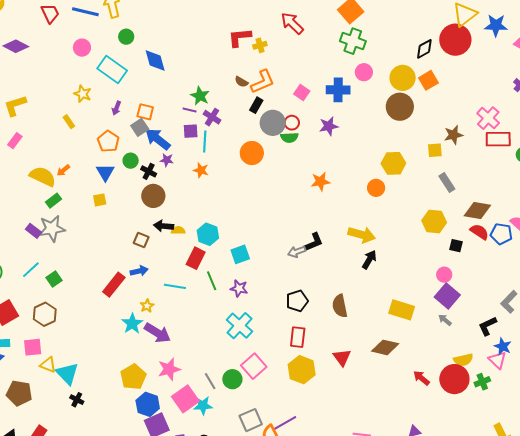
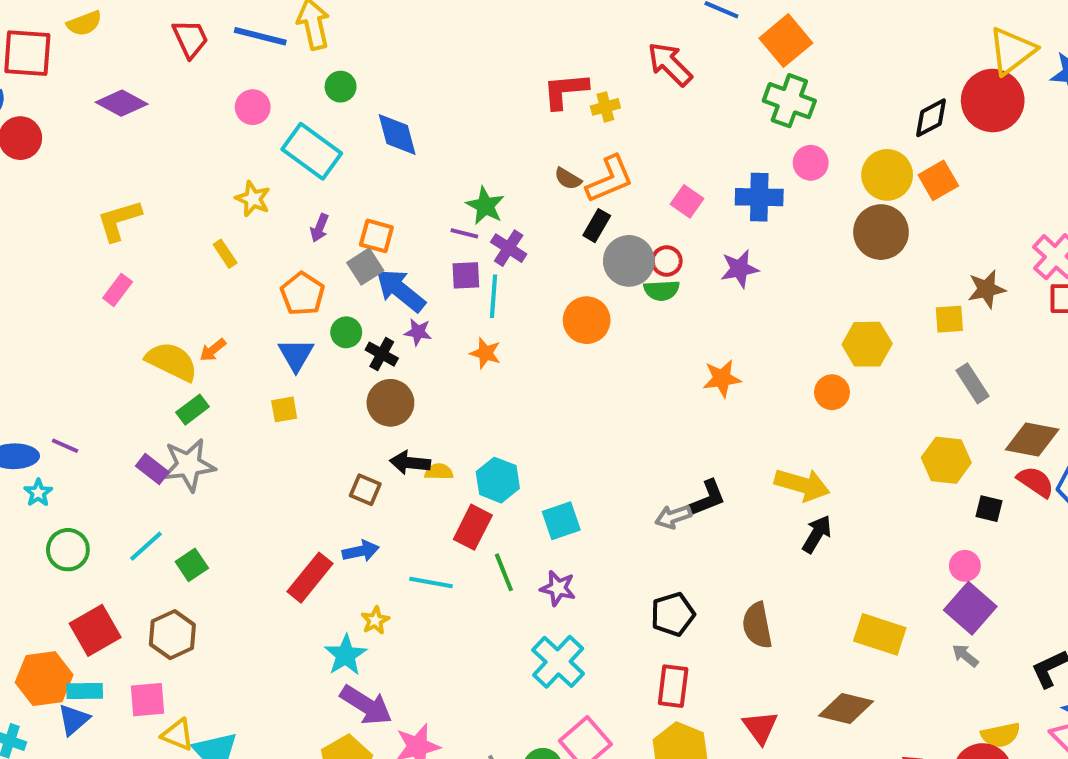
purple arrow: (157, 333) -> (366, 705), moved

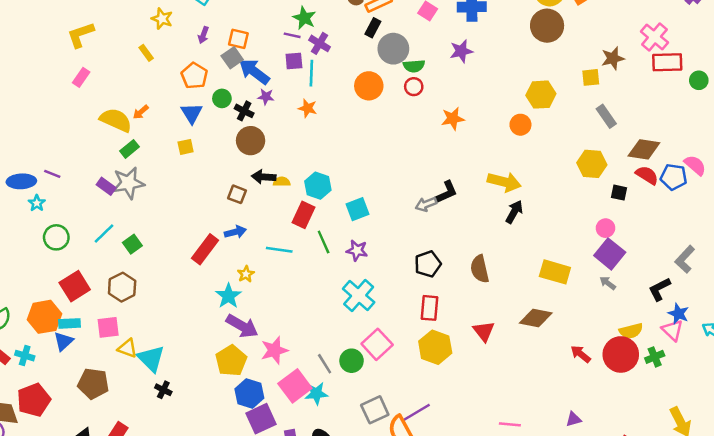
red circle: (667, 261) -> (414, 87), moved

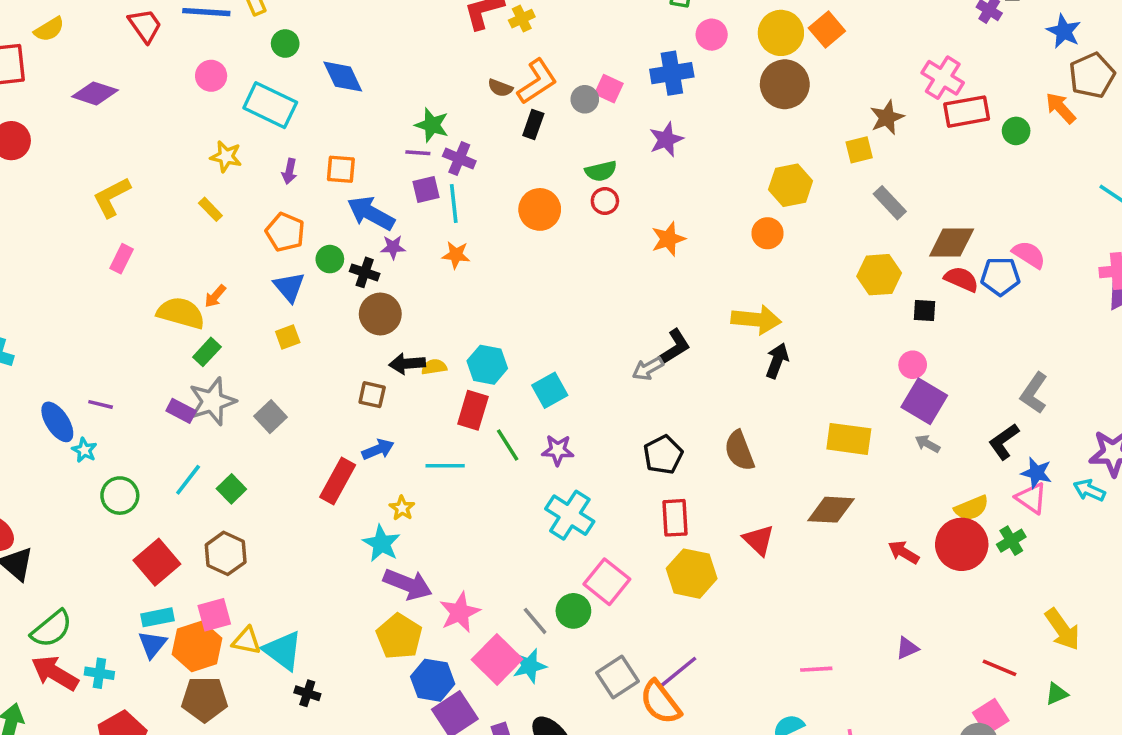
gray circle: (393, 49) -> (585, 99), moved, size x0.6
gray square: (232, 58) -> (271, 417), moved
blue ellipse: (21, 181) -> (57, 422), turned 68
orange hexagon: (45, 317) -> (197, 646), moved

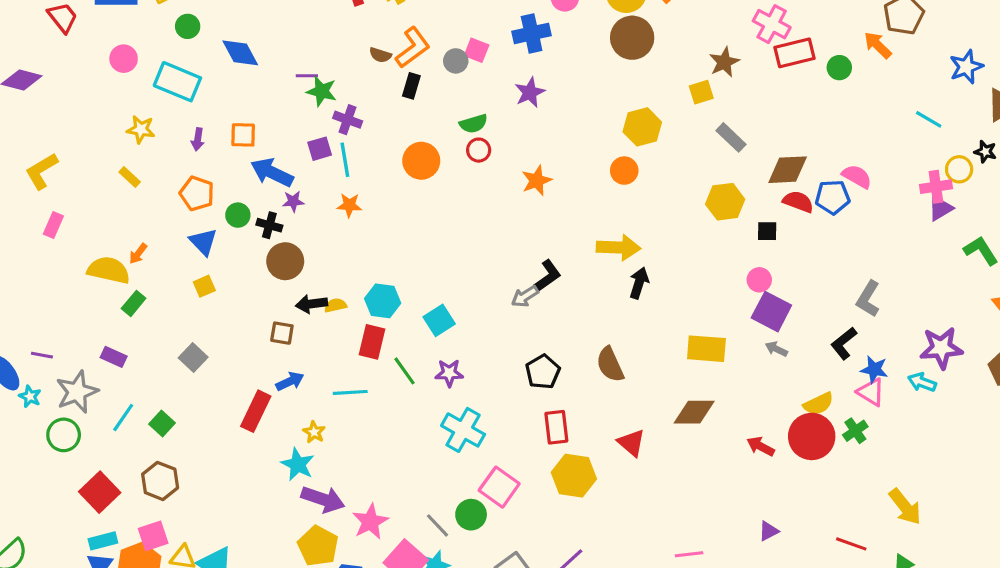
purple line: (418, 153) -> (307, 76), moved
gray star: (212, 401) -> (77, 392), moved

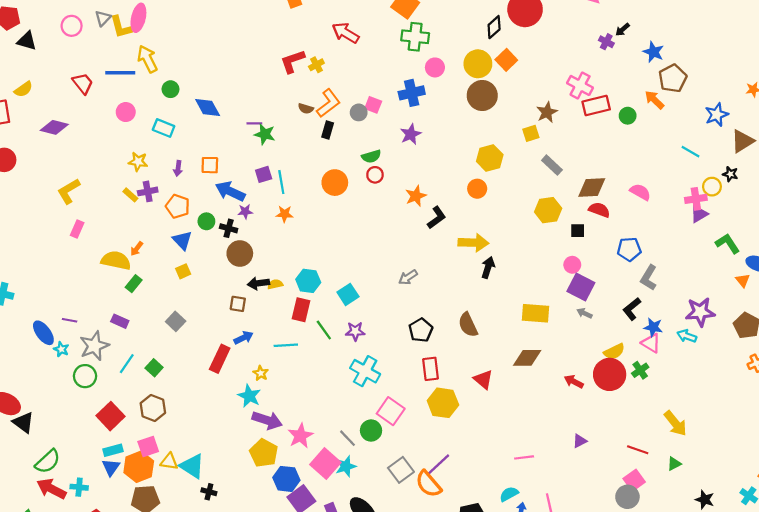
cyan rectangle: (177, 82) -> (164, 128), size x0.7
purple cross: (348, 120) -> (148, 191), moved, turned -30
blue pentagon: (833, 197) -> (629, 249), moved
black L-shape: (548, 276) -> (437, 218), moved

